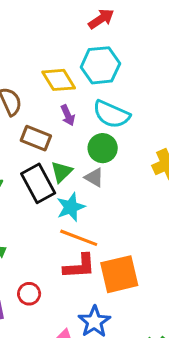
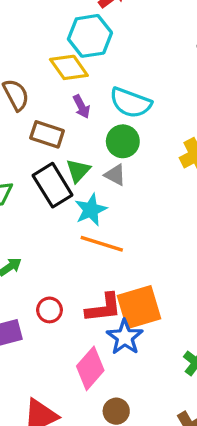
cyan hexagon: (100, 65) -> (90, 36), moved
red L-shape: (79, 266) -> (104, 308), moved
orange square: (119, 274) -> (139, 307), moved

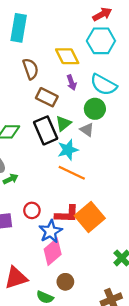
cyan hexagon: (90, 36) -> (101, 41), moved
orange square: (139, 307) -> (90, 217), turned -32
blue star: (125, 337) -> (51, 231), moved

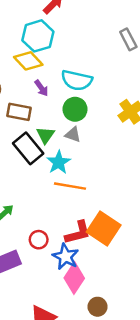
cyan hexagon: (101, 41) -> (38, 36), moved

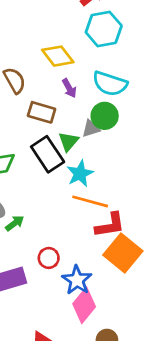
cyan hexagon: (38, 36) -> (104, 29), moved
gray triangle: (73, 134) -> (91, 129), moved, turned -42
red L-shape: (78, 233) -> (110, 225), moved

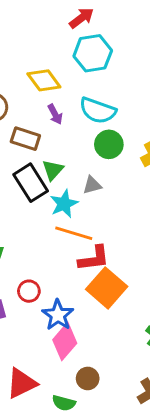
green circle: (105, 116) -> (109, 144), moved
gray triangle: (91, 129) -> (92, 185), moved

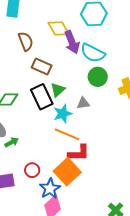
purple arrow: (55, 114) -> (72, 42), moved, size x1.6
orange square: (107, 288) -> (67, 172), moved

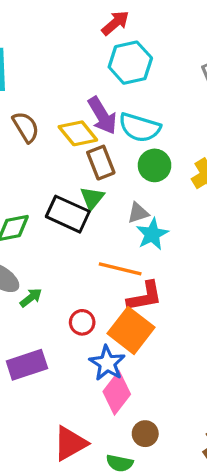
yellow diamond: (59, 28) -> (78, 133), moved
brown rectangle: (42, 67) -> (101, 163), moved, turned 54
black rectangle: (42, 97) -> (68, 214), turned -30
cyan star: (63, 114) -> (152, 234), moved
red circle: (32, 170) -> (82, 322), moved

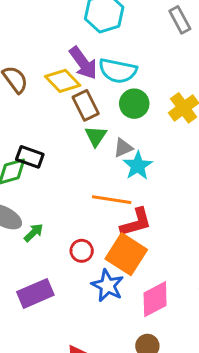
green triangle: (92, 198) -> (96, 136), moved
black rectangle: (68, 214) -> (30, 157), moved, size x0.7
pink diamond: (117, 393) -> (155, 299), moved, turned 30

